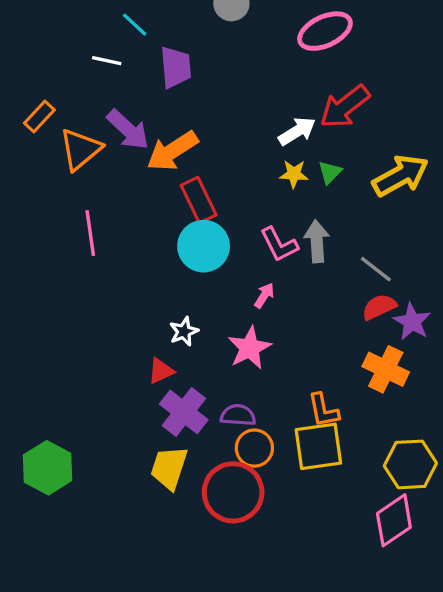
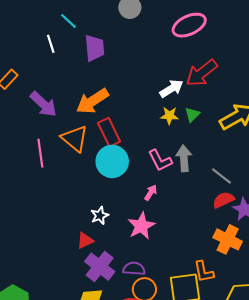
white line: (107, 61) -> (51, 44), turned 60
purple arrow: (128, 130) -> (43, 104), moved
orange triangle: (80, 149) -> (75, 139), moved, turned -40
orange L-shape: (323, 410) -> (204, 272), moved

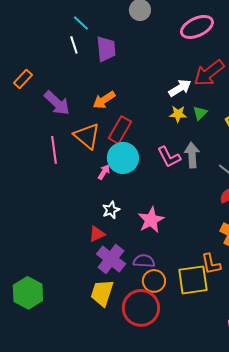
white line: (51, 44) -> (74, 45), moved
orange arrow: (92, 101) -> (104, 100), size x0.7
red rectangle: (109, 132) -> (120, 130), turned 56
pink arrow: (151, 193) -> (104, 172), moved

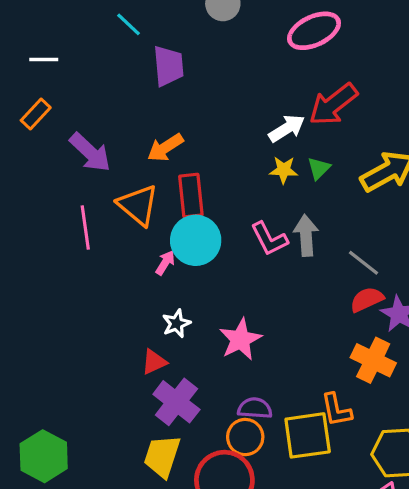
white line: (74, 45) -> (44, 60), moved, turned -72
red rectangle: (120, 130) -> (191, 196), turned -36
purple semicircle: (144, 261) -> (255, 408), moved

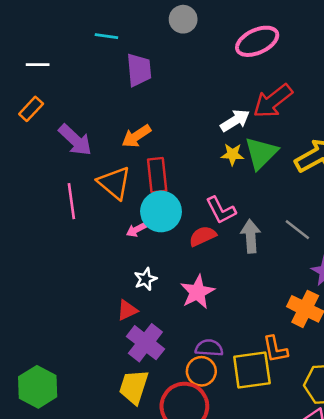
cyan line: (128, 24) -> (106, 36), turned -35
green triangle: (319, 168) -> (261, 153), size x1.8
gray arrow: (306, 236) -> (251, 236), moved
pink arrow: (165, 263) -> (136, 230), turned -150
red semicircle: (367, 299) -> (203, 236), moved

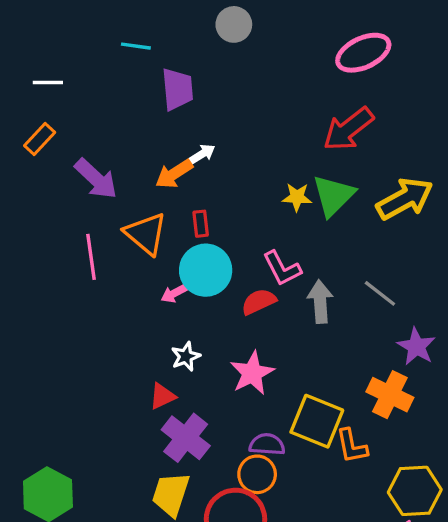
pink ellipse: (257, 41) -> (363, 53), moved
white arrow: (235, 121) -> (202, 154), moved, size x0.7
red rectangle: (157, 175) -> (201, 224), size x0.6
yellow square: (252, 370) -> (317, 421), moved, turned 30

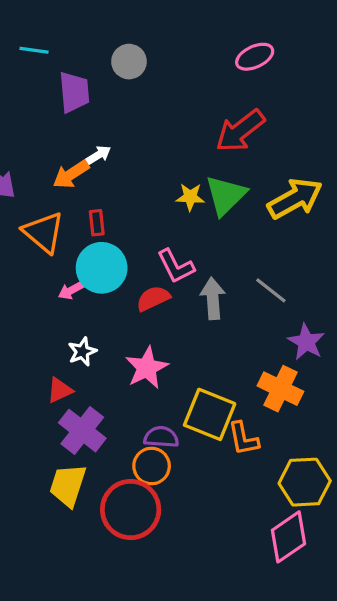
gray circle: (234, 24) -> (129, 62), moved
pink ellipse: (363, 53) -> (255, 57), size x0.7

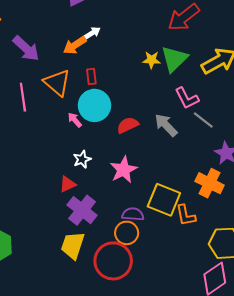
pink L-shape: (176, 266) -> (187, 98), moved
pink arrow: (71, 290) -> (75, 120), turned 77
gray arrow: (213, 298) -> (166, 125), turned -40

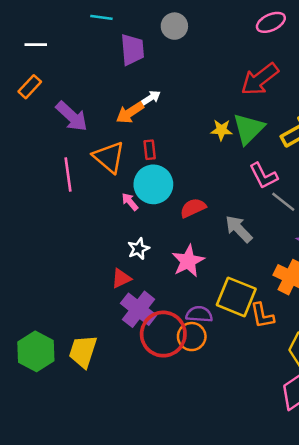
gray arrow: (166, 125) -> (239, 229), moved
yellow trapezoid: (73, 245) -> (83, 351), moved
red circle: (113, 261) -> (163, 334), moved

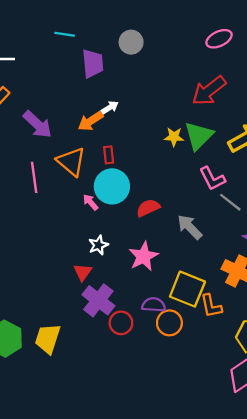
red triangle: (121, 278) -> (83, 272), turned -30
red circle: (163, 334) -> (121, 323), size x0.6
orange circle: (192, 337) -> (169, 323), moved

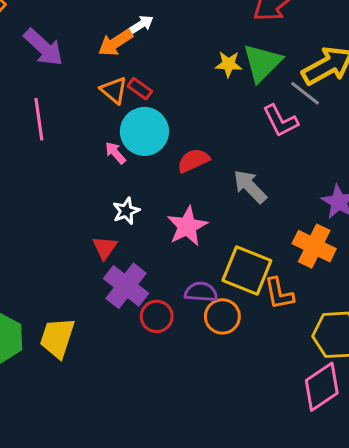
red rectangle: (109, 155) -> (140, 89), turned -48
orange triangle: (71, 162) -> (114, 90), moved, size x0.7
gray line: (230, 202) -> (305, 93), moved

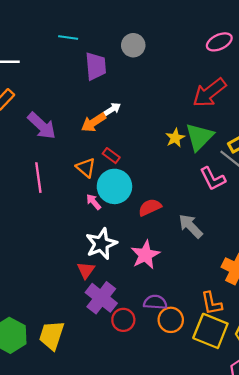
yellow star: (229, 64) -> (175, 138), turned -30
orange triangle: (114, 90) -> (86, 168), moved
white star: (126, 211) -> (101, 244), size x1.6
yellow square: (247, 271) -> (210, 331), moved

